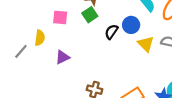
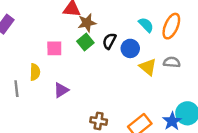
black semicircle: (111, 32) -> (109, 41), moved
gray line: (21, 51) -> (16, 89), turned -42

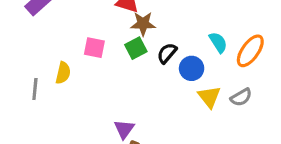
gray semicircle: (172, 62) -> (241, 97), turned 133
purple triangle: (61, 90) -> (124, 129), moved, turned -35

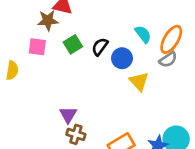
brown star: (143, 24) -> (48, 20), moved
gray semicircle: (241, 97) -> (168, 60), moved

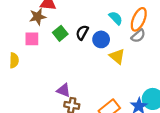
purple triangle: (68, 115) -> (64, 90), turned -32

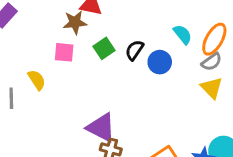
yellow triangle: (117, 56) -> (212, 88), moved
yellow semicircle: (14, 60) -> (37, 80), turned -40
purple triangle: (64, 90) -> (101, 128), size x1.5

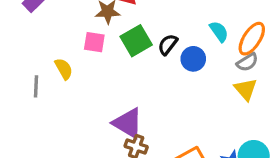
green square: (104, 48) -> (136, 41), size x1.4

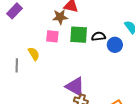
green square: (136, 41) -> (79, 35), turned 36
black semicircle: (168, 45) -> (99, 36), turned 48

